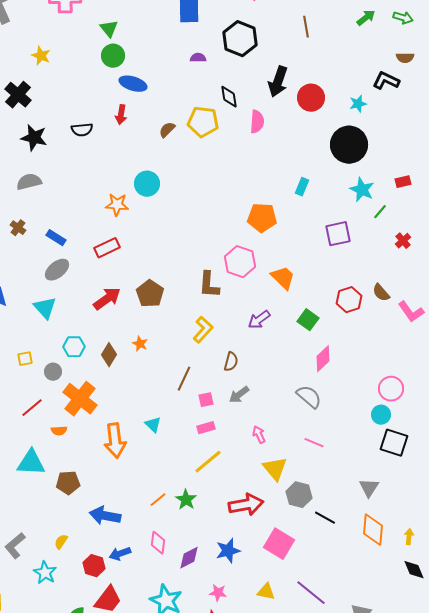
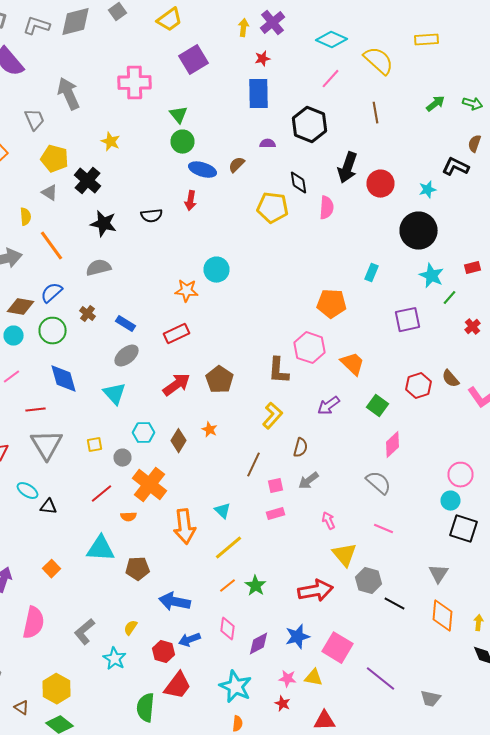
brown semicircle: (405, 58) -> (474, 144), turned 108
brown semicircle: (167, 130) -> (236, 165), moved
yellow line: (208, 462) -> (228, 548), moved
pink square: (279, 544) -> (338, 648), moved
yellow triangle: (266, 592) -> (314, 678), moved

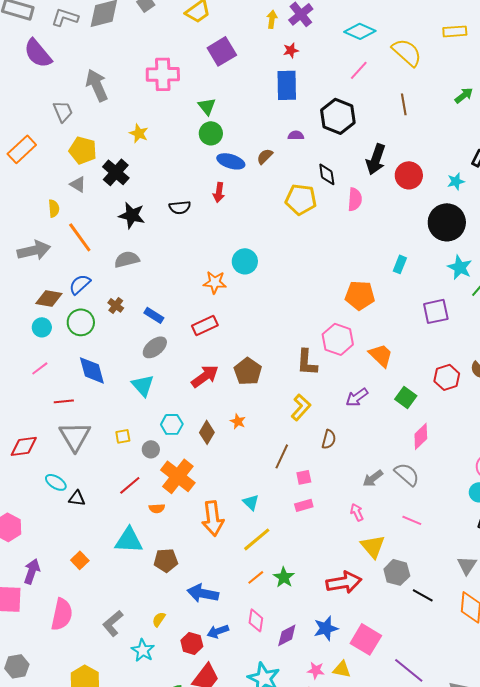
gray arrow: (308, 481) -> (373, 478), moved

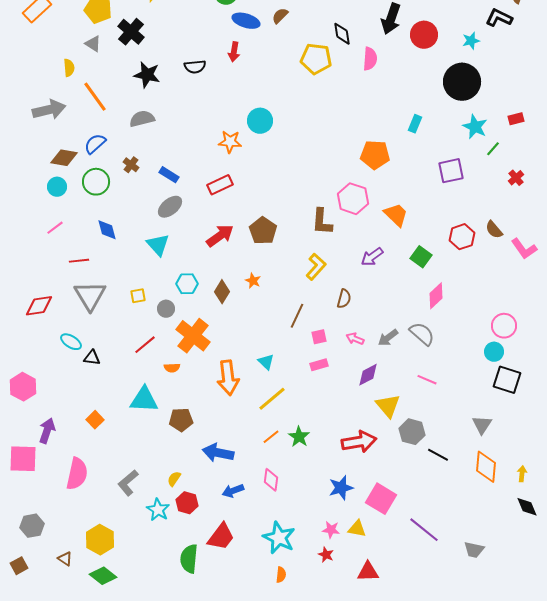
blue diamond: (92, 370) -> (107, 230), size x0.7
pink arrow: (357, 512) -> (355, 339), moved, turned -42
purple diamond: (287, 635) -> (368, 375), moved
red hexagon: (192, 643) -> (187, 503), moved

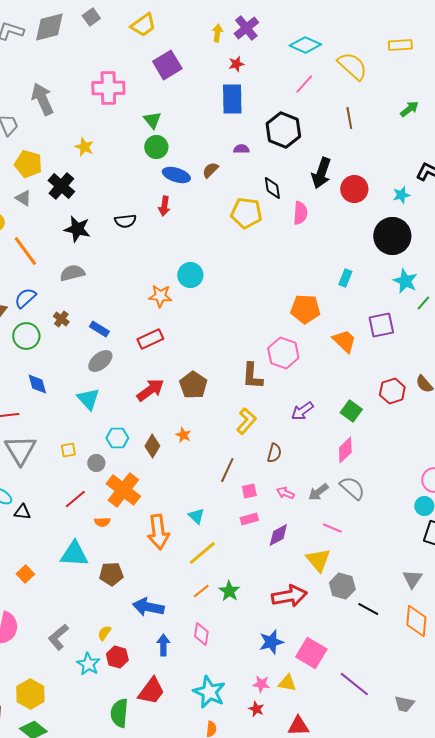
orange trapezoid: (396, 215) -> (344, 341), moved
pink diamond: (436, 296) -> (345, 450), moved
purple diamond: (368, 375) -> (278, 535), moved
pink line: (427, 380) -> (332, 528), moved
blue arrow: (233, 491) -> (163, 645), turned 110

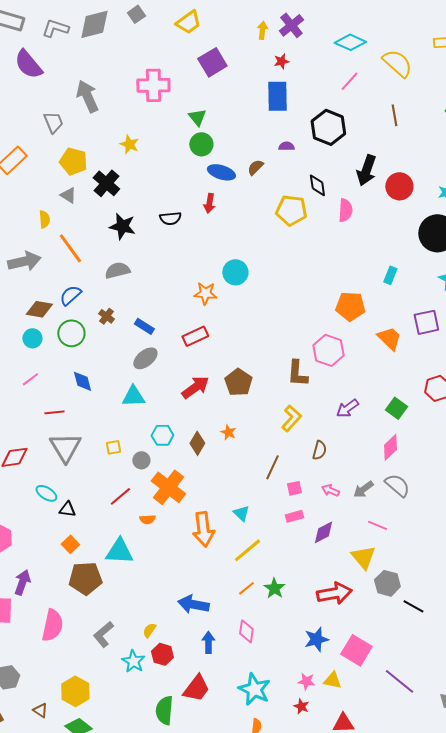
cyan triangle: (88, 399) -> (133, 396), turned -50
orange square: (25, 574) -> (70, 544), moved
brown pentagon: (111, 574) -> (85, 578), moved, size x1.4

